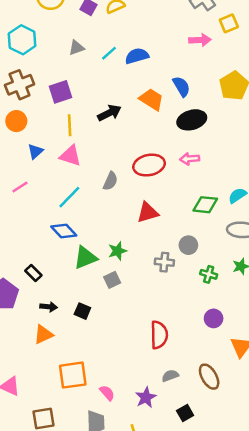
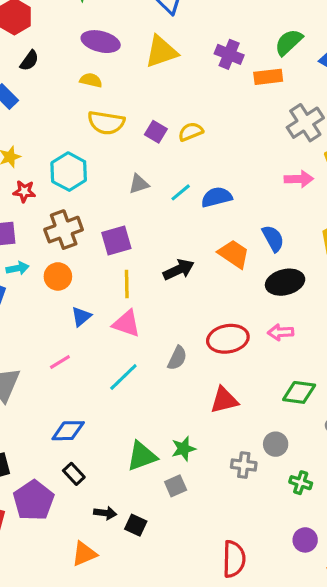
blue diamond: (64, 231) -> (68, 431), moved, turned -50
black arrow: (49, 307) -> (105, 513), moved

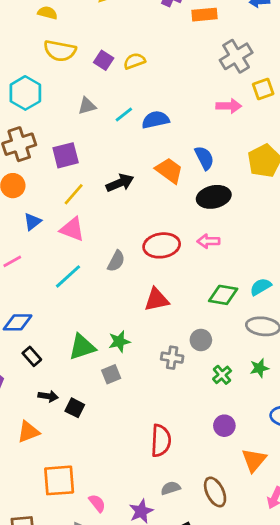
yellow line: (127, 284) -> (74, 194), turned 40
black rectangle: (74, 474) -> (32, 356), moved
green cross: (301, 483) -> (222, 375), turned 30

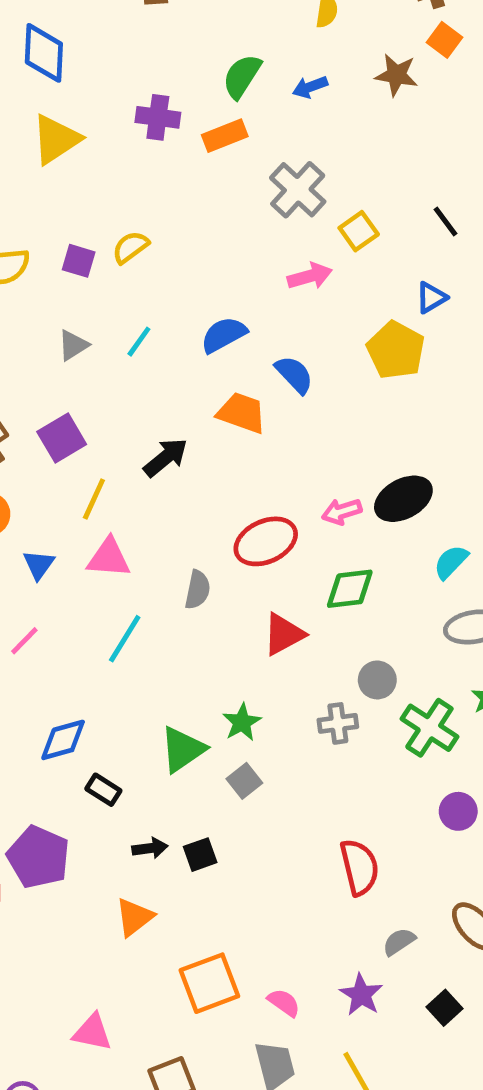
blue semicircle: (156, 120) -> (224, 335), moved
black ellipse: (214, 197) -> (403, 499), moved
green diamond: (223, 295) -> (350, 589), moved
green cross: (222, 375) -> (429, 728), size x1.6
black square: (75, 408) -> (200, 855), turned -30

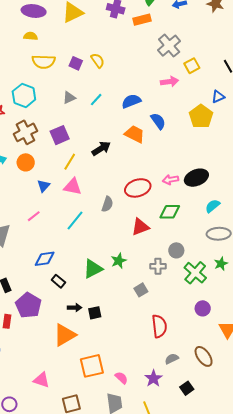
yellow semicircle: (130, 247) -> (98, 60), turned 84
gray square: (244, 781) -> (141, 290), moved
orange triangle: (134, 917) -> (65, 335), size x1.4

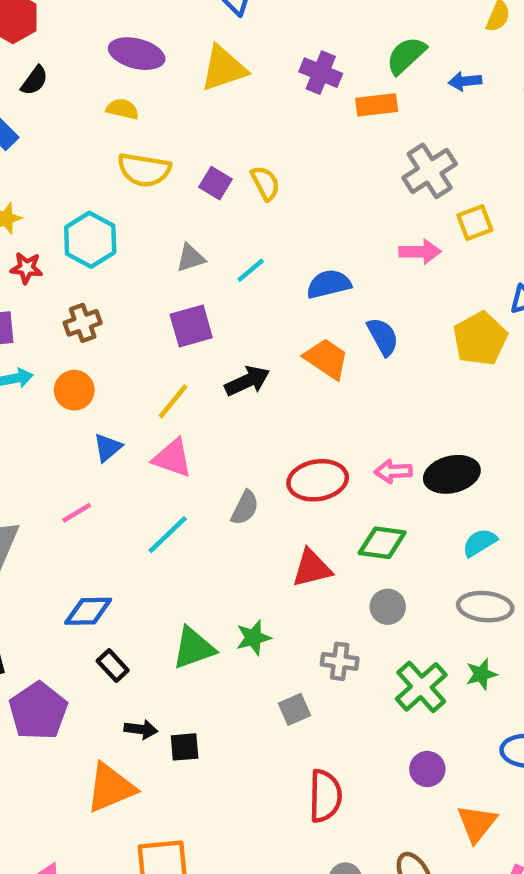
brown cross: (25, 132) -> (83, 323), size x0.7
purple square: (60, 135) -> (191, 326), moved
gray circle: (176, 250) -> (388, 607), moved

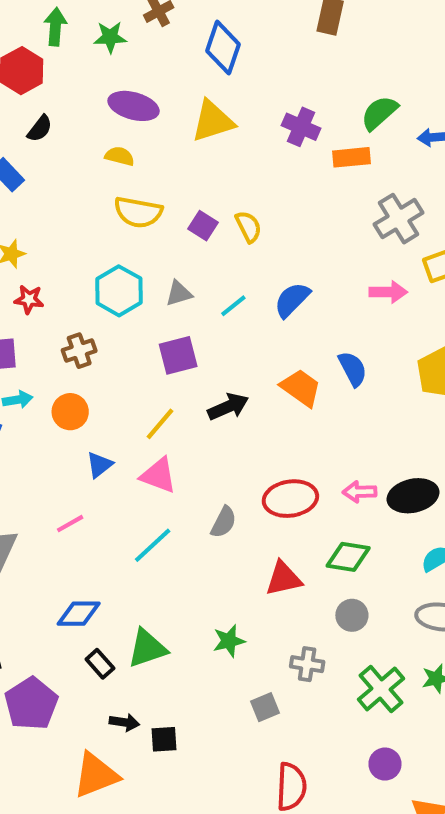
cyan hexagon: (90, 240) -> (119, 291), moved
blue semicircle: (329, 284) -> (292, 300), moved, turned -33
green triangle: (194, 648) -> (147, 648), moved

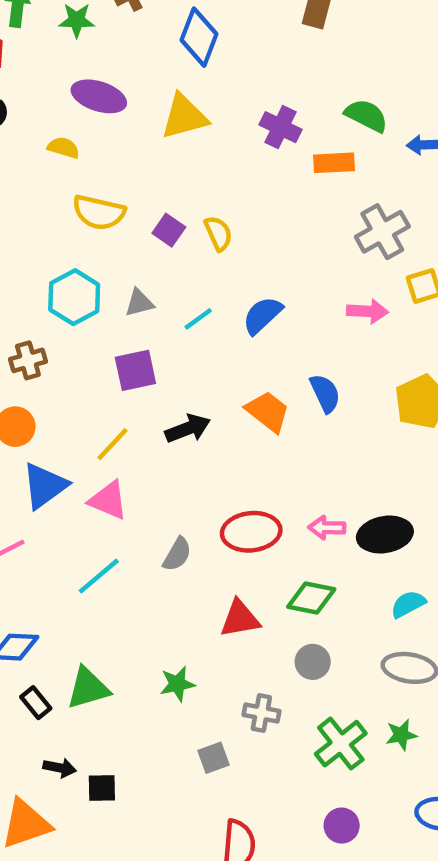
green semicircle: (379, 113) -> (366, 116), turned 66
yellow semicircle: (120, 156) -> (64, 148), moved
blue triangle: (99, 465) -> (45, 486), size x1.6

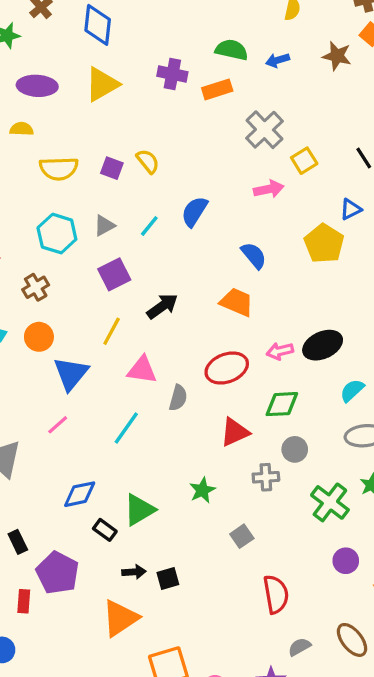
orange trapezoid: (268, 412) -> (237, 302), moved
pink triangle: (108, 500) -> (142, 370), moved
gray cross: (261, 713) -> (266, 477), moved

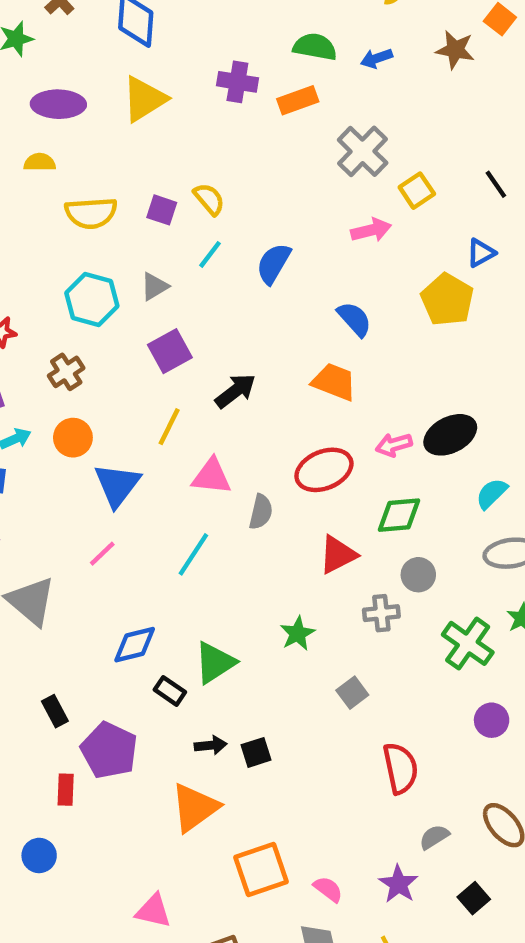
cyan line: (149, 226) -> (210, 254), moved

